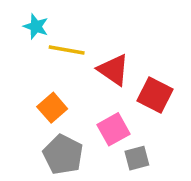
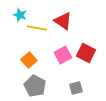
red triangle: (113, 70) -> (63, 21), moved
pink square: (113, 129) -> (63, 55), moved

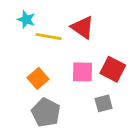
pink square: (63, 55) -> (83, 72), turned 30
gray square: (76, 88) -> (104, 103), moved

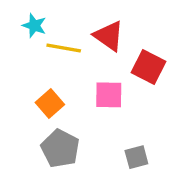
red square: (113, 69) -> (149, 67), moved
gray square: (104, 103) -> (136, 157), moved

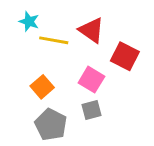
pink square: (109, 95) -> (91, 80), turned 30
gray square: (136, 157) -> (91, 110), moved

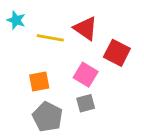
cyan star: (29, 21) -> (16, 20), moved
orange square: (42, 87) -> (39, 81), turned 30

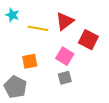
red triangle: (86, 28) -> (65, 21), turned 48
gray pentagon: (47, 117) -> (15, 87), moved

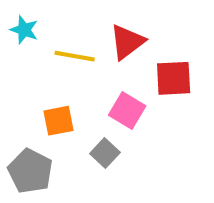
red square: (88, 40) -> (174, 78), turned -30
gray square: (65, 78) -> (105, 153), moved, turned -32

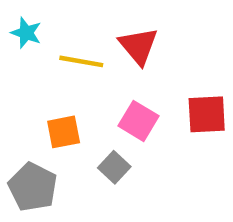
red triangle: (127, 42) -> (138, 46), turned -33
red square: (174, 78) -> (207, 114), moved

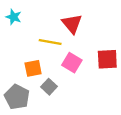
yellow line: (81, 61) -> (50, 42), moved
gray square: (114, 167) -> (49, 87), moved

